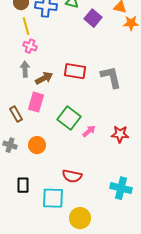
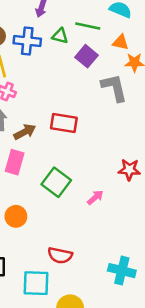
gray L-shape: (111, 77) -> (114, 88), moved
pink arrow: (89, 131) -> (95, 197), moved
red star: (120, 134) -> (129, 170), moved

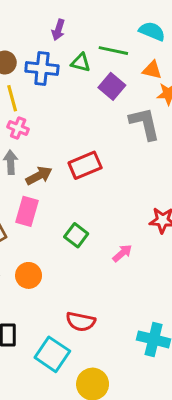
red rectangle: (64, 123) -> (85, 165), turned -32
green square: (56, 182) -> (76, 235), size x0.7
cyan square: (36, 283) -> (52, 354), turned 32

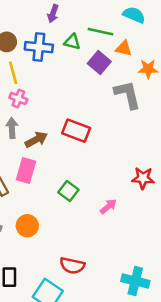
orange triangle: (152, 70) -> (124, 48), moved
red rectangle: (85, 165) -> (76, 131), turned 44

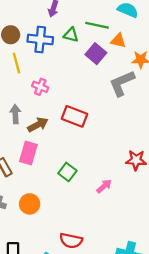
gray L-shape: (128, 95) -> (122, 83), turned -100
pink cross: (18, 98) -> (40, 87), moved

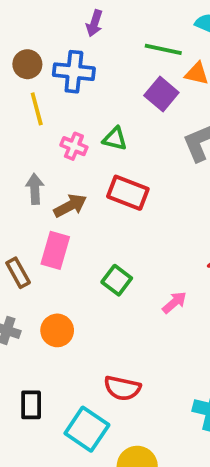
green triangle: (71, 35) -> (115, 139), moved

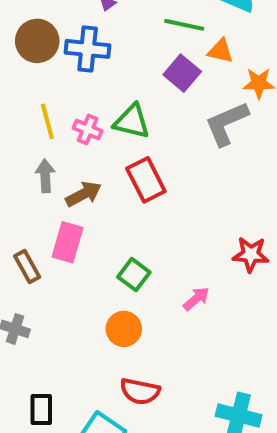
brown circle: (27, 64) -> (37, 41), size x1.4
yellow line: (37, 109) -> (47, 121), moved
green triangle: (115, 139) -> (132, 121), size x1.4
red rectangle: (128, 193) -> (146, 180), turned 42
orange circle: (57, 330) -> (124, 329), moved

